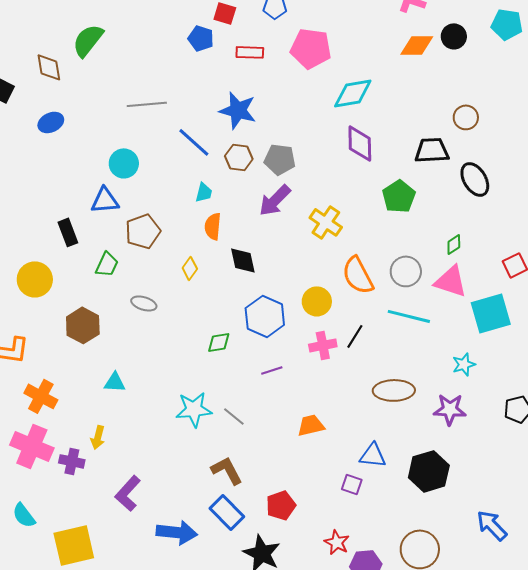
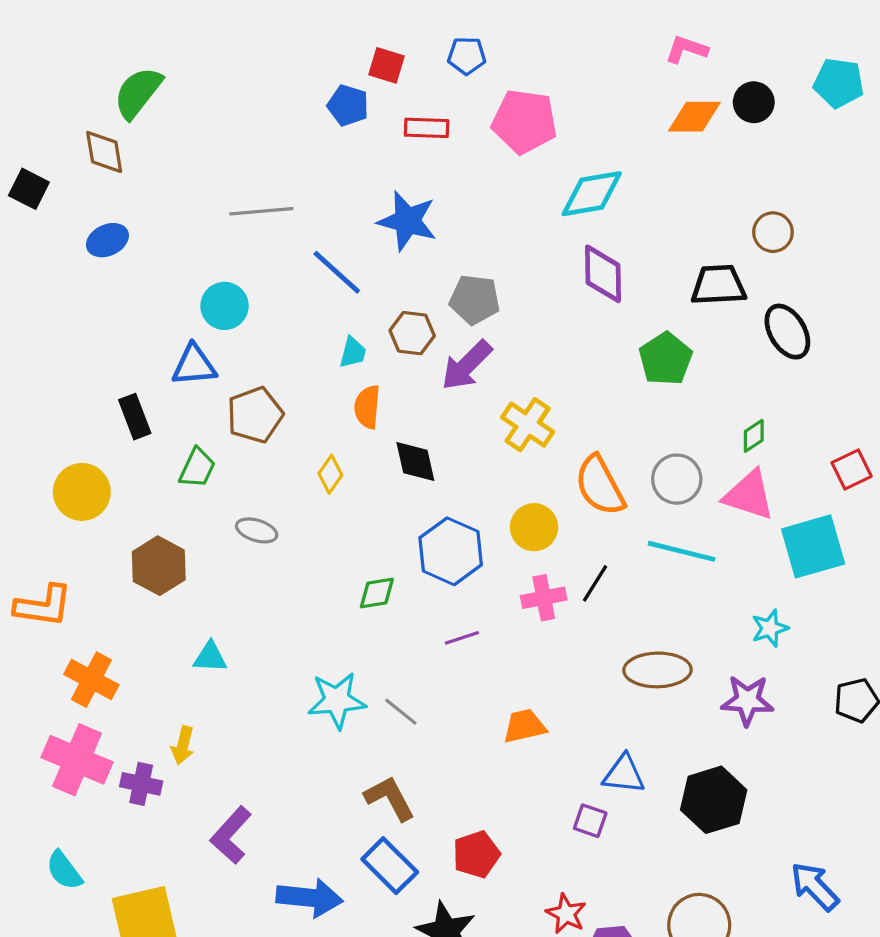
green semicircle: (88, 40) -> (138, 93), moved
brown hexagon: (239, 157) -> (412, 333), moved
yellow cross: (326, 222) -> (528, 425), moved

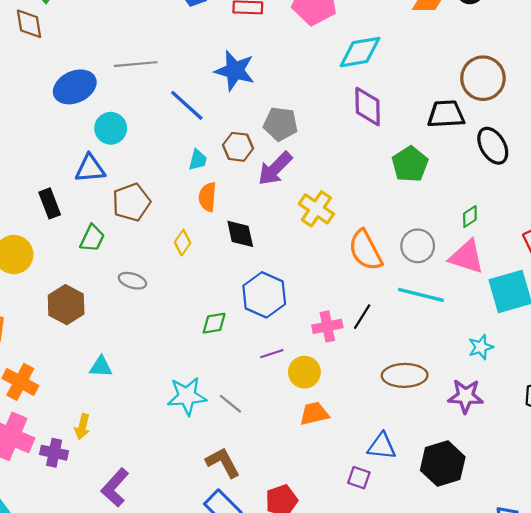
brown circle: (773, 232) -> (483, 78), size x1.6
blue ellipse: (107, 240) -> (75, 87), moved, size x1.5
yellow circle: (534, 527) -> (304, 372), moved

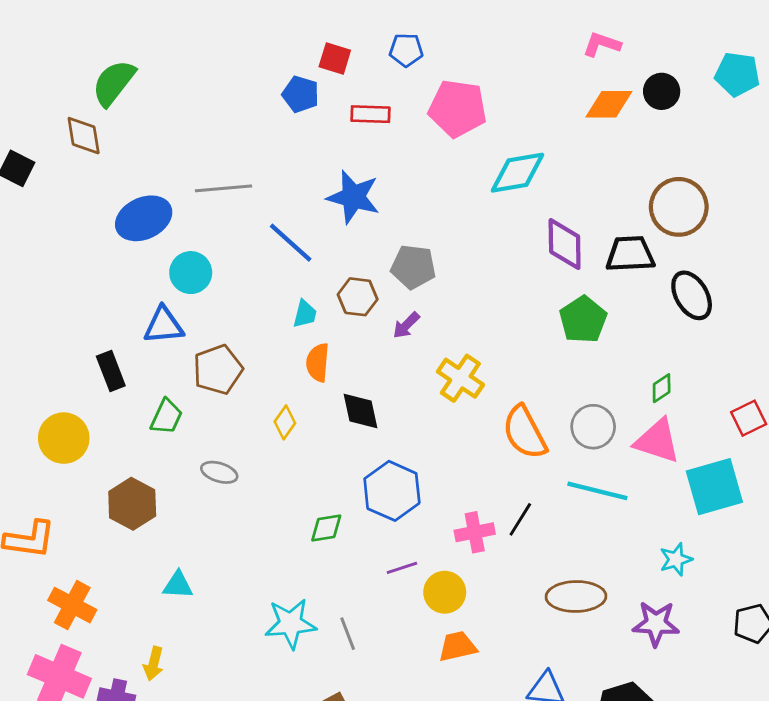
purple diamond: (368, 107) -> (565, 244), moved
purple arrow: (275, 169) -> (406, 325), size x0.6
gray line: (230, 404) -> (348, 634), turned 30

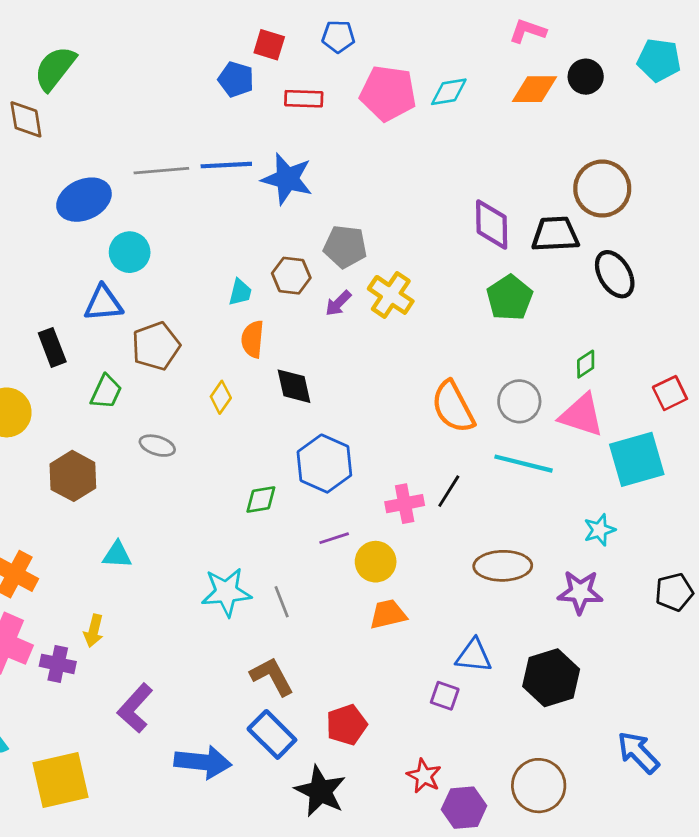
cyan diamond: (517, 173) -> (449, 92), moved, size x0.7
blue line: (291, 243) -> (226, 165), moved, turned -45
yellow cross: (460, 378) -> (391, 295), moved

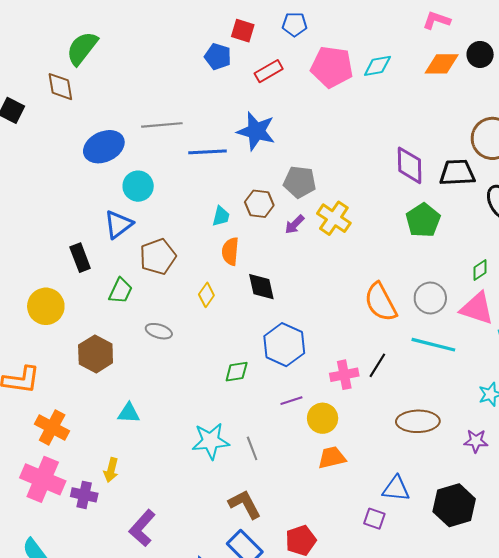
red rectangle: (304, 99) -> (269, 71), turned -32
blue line: (226, 165) -> (207, 152), moved
blue triangle: (103, 303) -> (118, 224), turned -32
purple star: (580, 592) -> (476, 441), size x0.7

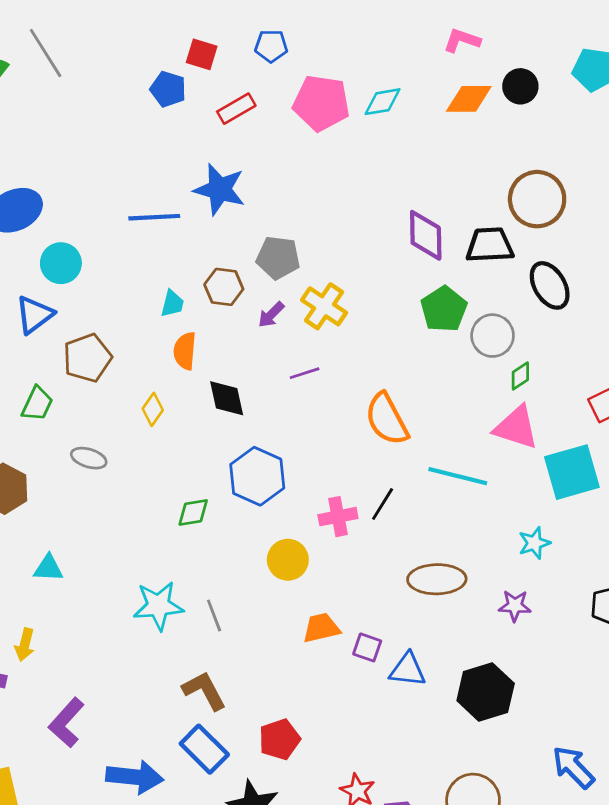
gray line: (162, 125) -> (46, 53), moved, turned 63
gray circle: (430, 298) -> (493, 336), moved
purple line: (291, 401) -> (305, 373), moved
yellow circle: (323, 418) -> (288, 560), moved
purple square: (374, 519) -> (367, 647), moved

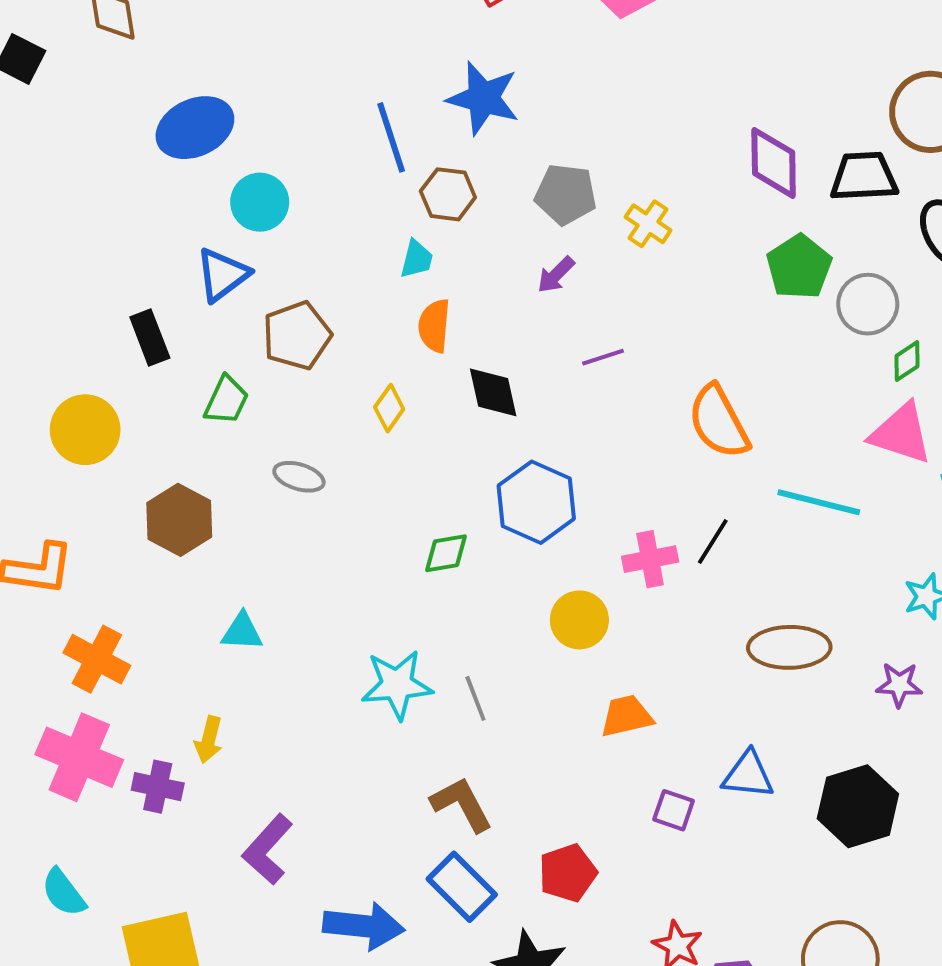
blue line: (154, 217) -> (391, 137), turned 75
brown hexagon: (224, 287) -> (448, 194), moved
yellow cross: (324, 306) -> (648, 224), moved, size x0.7
purple square: (367, 647) -> (674, 810), moved

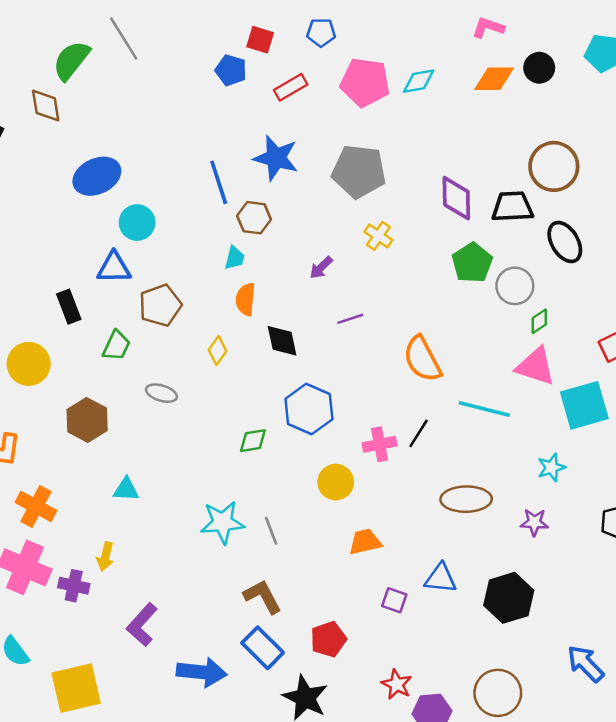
gray pentagon: (566, 194) -> (359, 171), moved, size x1.4
blue triangle: (222, 275) -> (114, 268), turned 36

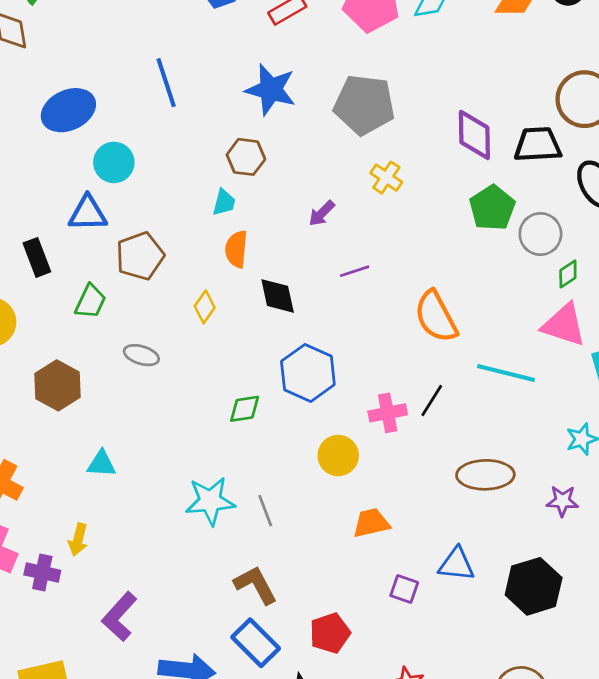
blue line: (219, 182) -> (166, 83), moved

